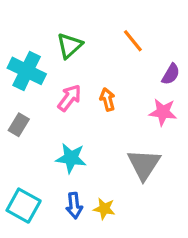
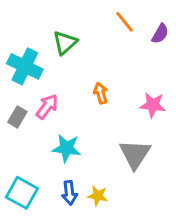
orange line: (133, 41) -> (124, 22), moved
purple semicircle: (171, 74) -> (160, 34), moved
pink arrow: (69, 98) -> (47, 107), moved

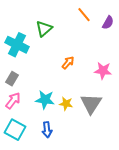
orange arrow: (101, 93) -> (68, 63), turned 56
pink arrow: (47, 107) -> (13, 101), moved
yellow star: (98, 196) -> (66, 104), moved

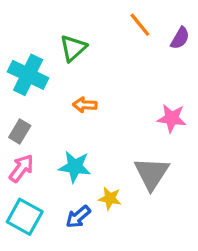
orange arrow: (68, 63) -> (85, 105), moved, turned -128
yellow star: (66, 104) -> (110, 198), moved
blue arrow: (47, 130) -> (78, 217), turned 56

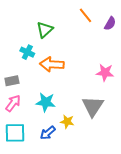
cyan cross: (28, 75) -> (27, 52), moved, size x0.6
orange arrow: (85, 105) -> (52, 64), size x1.6
gray rectangle: (20, 132) -> (12, 81), turned 48
cyan square: (25, 217) -> (15, 133), turned -30

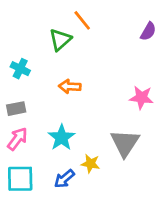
orange line: (86, 15) -> (82, 20), moved
cyan cross: (27, 52) -> (20, 69), moved
orange arrow: (52, 64) -> (70, 86), size x0.7
cyan star: (46, 102) -> (62, 137), turned 30

